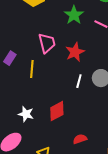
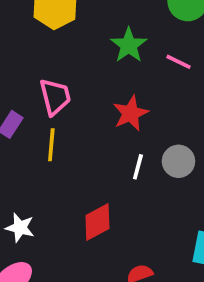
pink trapezoid: (47, 43) -> (55, 97), moved
white star: (26, 114) -> (20, 228), moved

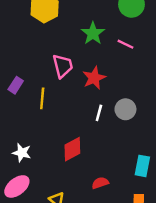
pink trapezoid: (55, 97) -> (63, 66), moved

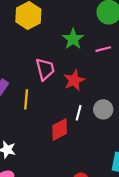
pink line: (125, 44) -> (103, 49), turned -40
red diamond: (72, 149) -> (60, 130), moved

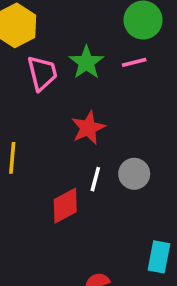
pink line: (103, 49) -> (134, 62), moved
pink trapezoid: (45, 69) -> (42, 73), moved

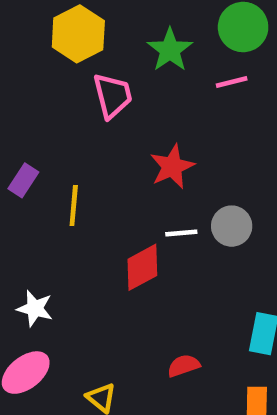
green star: (86, 62) -> (170, 50), moved
white line: (95, 179) -> (181, 233), turned 70

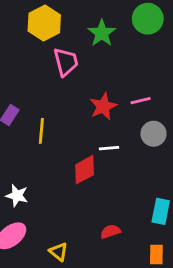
pink line: (232, 82) -> (141, 101), moved
gray circle: (232, 226) -> (154, 134), moved

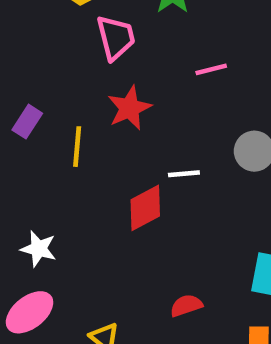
pink line: (141, 101) -> (211, 69), moved
red star: (103, 106) -> (129, 108), moved

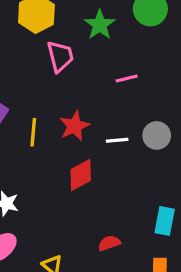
red star: (129, 108) -> (74, 126), moved
white line: (184, 174) -> (117, 140), moved

